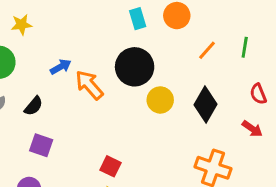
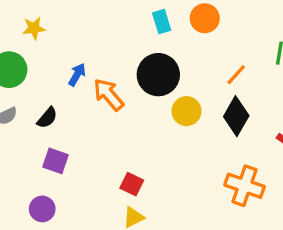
orange line: (207, 50) -> (236, 75), moved
blue arrow: (61, 67) -> (77, 75), turned -30

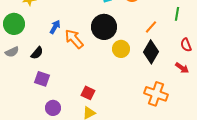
purple circle: (42, 209) -> (53, 108), moved

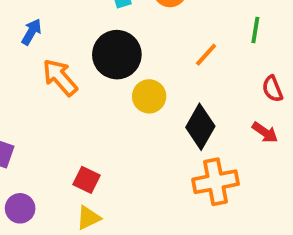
blue arrow: (55, 27) -> (31, 32), moved
black diamond: (151, 52) -> (200, 127), moved
orange cross: (156, 94) -> (216, 182), turned -30

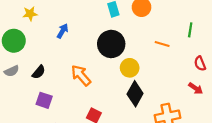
orange line: (206, 55) -> (162, 44), turned 64
orange arrow: (60, 77) -> (81, 75), moved
black diamond: (200, 127) -> (135, 94), moved

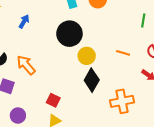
orange line: (162, 44) -> (123, 53), moved
orange arrow: (81, 75) -> (26, 65), moved

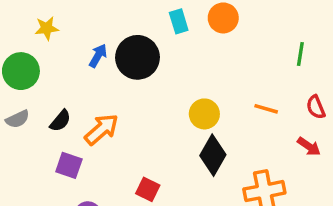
black circle: (69, 34) -> (137, 57), moved
orange arrow: (26, 65) -> (101, 129), turned 90

